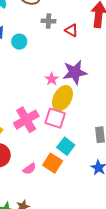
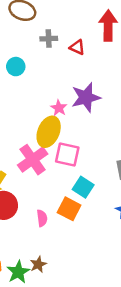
yellow ellipse: (62, 98) -> (49, 132), moved
pink semicircle: (29, 169) -> (42, 218), turned -56

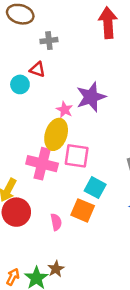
red triangle: (77, 47) -> (37, 69), moved
cyan circle: (16, 67) -> (20, 84), moved
pink cross: (33, 160) -> (42, 164), turned -36

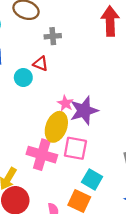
purple star: (91, 97) -> (84, 111), moved

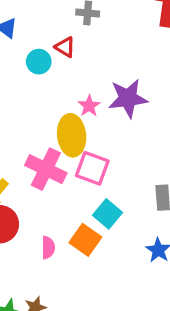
purple star: (84, 111) -> (128, 98), moved
yellow ellipse: (56, 127) -> (72, 135), turned -36

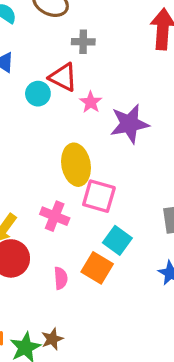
red triangle: (65, 47) -> (63, 77), size x1.4
pink star: (89, 106) -> (91, 102), moved
pink cross: (46, 169) -> (55, 216), moved, size x0.7

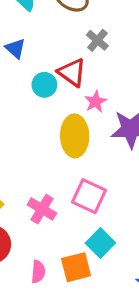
gray cross: (83, 42) -> (97, 40), turned 30
yellow ellipse: (76, 165) -> (75, 136), moved
orange square: (97, 268) -> (76, 267), turned 36

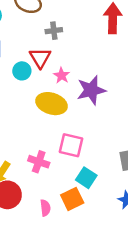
gray cross: (97, 40) -> (54, 31), turned -35
red triangle: (72, 72) -> (40, 58), turned 35
yellow ellipse: (75, 136) -> (51, 104), turned -60

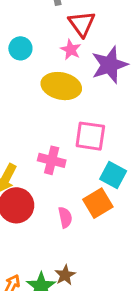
red triangle: (40, 58) -> (82, 24), moved

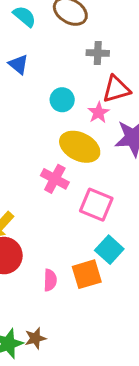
red triangle: (82, 24) -> (116, 89), turned 36
cyan circle: (20, 48) -> (62, 100), moved
pink cross: (52, 160) -> (55, 179), moved

